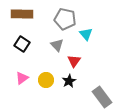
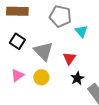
gray triangle: (57, 45) -> (43, 51), moved, size x1.5
black star: (69, 81) -> (77, 78), moved

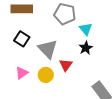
red triangle: (69, 58) -> (66, 65), moved
black star: (77, 78) -> (86, 48), moved

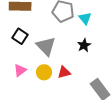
cyan triangle: (86, 29) -> (85, 18), moved
red triangle: (66, 65) -> (64, 72), moved, turned 40

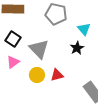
cyan triangle: (85, 18) -> (84, 29), moved
pink triangle: (20, 70) -> (13, 62), moved

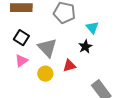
red triangle: (57, 75) -> (69, 66), moved

